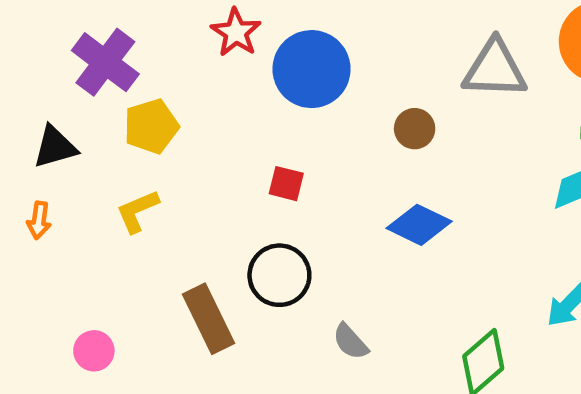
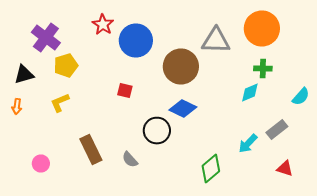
brown circle: (415, 129) -> (181, 66), size x2.0
black circle: (279, 275) -> (157, 130), moved
gray semicircle: (350, 342) -> (130, 160), moved

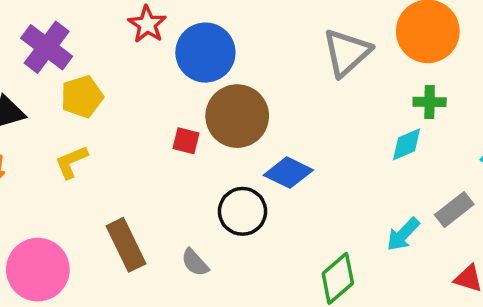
gray triangle: (216, 40) -> (347, 53), turned -44
brown circle: (181, 66) -> (237, 116), moved
pink circle: (41, 164) -> (38, 270), size x2.0

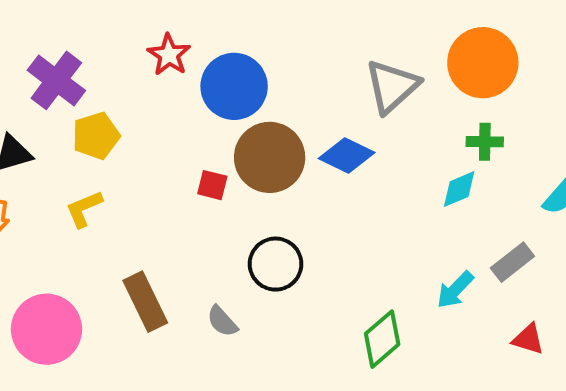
blue diamond: (288, 173) -> (347, 155), moved

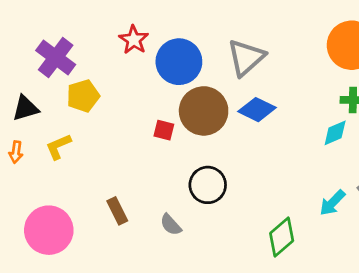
gray triangle: (392, 86) -> (246, 58), moved
yellow L-shape: (84, 209) -> (58, 147), moved
brown rectangle: (145, 302) -> (117, 211), size x0.7

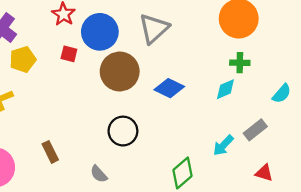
blue diamond: (257, 110) -> (169, 88), moved
red square: (164, 130) -> (69, 54), moved
gray semicircle: (171, 225) -> (99, 174), moved

